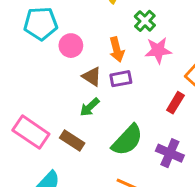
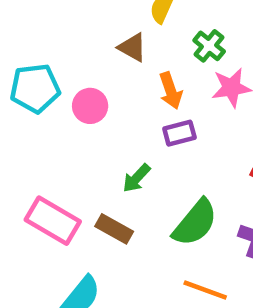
cyan pentagon: (41, 24) -> (35, 88), moved
pink circle: (71, 46) -> (90, 106), moved
brown triangle: (92, 77) -> (132, 47), moved

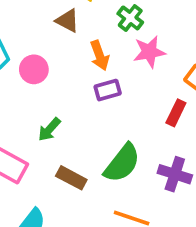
green arrow: (136, 178) -> (49, 129), moved
brown rectangle: (114, 229) -> (71, 178), moved

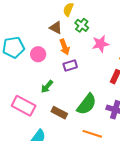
green cross: (130, 18) -> (82, 25), moved
orange arrow: (100, 55) -> (65, 47), moved
purple rectangle: (108, 90) -> (70, 65), moved

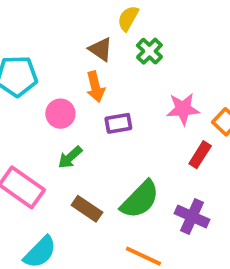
pink star: (100, 44) -> (183, 109), moved
orange arrow: (65, 47) -> (95, 87), moved
pink circle: (38, 54) -> (60, 114), moved

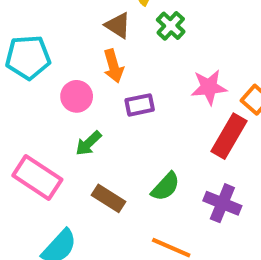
red rectangle: (200, 155) -> (229, 136), size x1.5
green semicircle: (140, 199) -> (166, 187), size x0.7

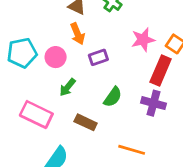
cyan pentagon: (28, 57) -> (22, 53), moved
green semicircle: (166, 187) -> (113, 97), moved
purple cross: (222, 203) -> (153, 103), moved

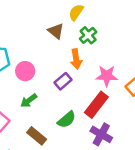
orange arrow: (78, 34) -> (76, 59), moved
purple rectangle: (98, 57) -> (63, 81), turned -36
red rectangle: (161, 71) -> (96, 105), moved

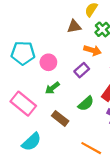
brown triangle: (56, 31) -> (74, 26), turned -48
orange arrow: (76, 59) -> (93, 50), turned -63

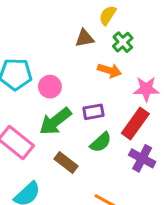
purple rectangle: (82, 70) -> (93, 112), moved, turned 32
green arrow: (52, 88) -> (55, 121), size x1.6

